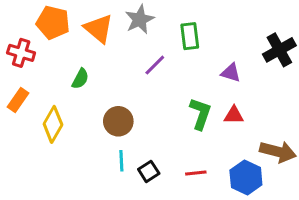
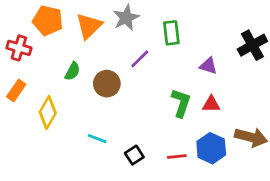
orange triangle: (99, 29) -> (89, 26), turned 36
brown circle: (118, 121) -> (107, 84), moved
cyan line: (121, 161) -> (97, 139), moved, turned -66
blue hexagon: (246, 177) -> (211, 148), moved

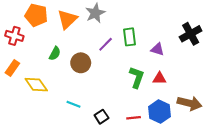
green rectangle: (171, 33) -> (129, 37), moved
yellow diamond: (48, 112) -> (36, 85), turned -65

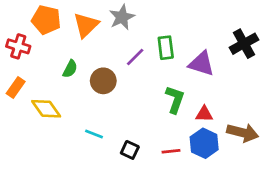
purple triangle: (157, 49) -> (202, 64), size x1.5
red triangle: (159, 78) -> (204, 114), moved
black square: (101, 117) -> (130, 150), turned -32

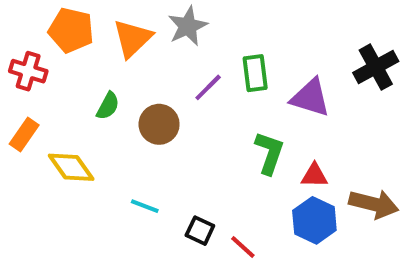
red line: (171, 151) -> (243, 247), moved, turned 48

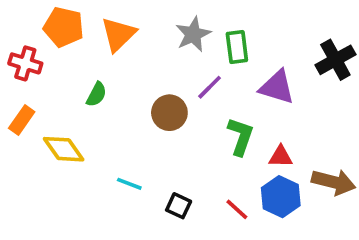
gray star: (188, 26) -> (193, 34), moved
green rectangle: (255, 73) -> (237, 47), moved
purple line: (208, 87) -> (210, 87), moved
brown circle: (159, 124) -> (169, 113), moved
red line: (243, 247) -> (237, 209), moved

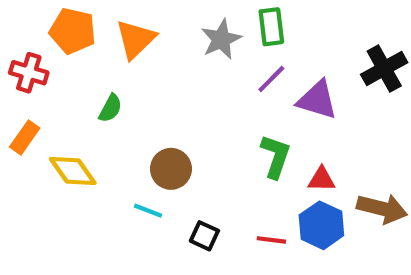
green rectangle: (237, 47) -> (271, 27), moved
purple line: (210, 87) -> (271, 79), moved
brown circle: (169, 113) -> (171, 169), moved
red line: (237, 209) -> (271, 240), turned -35

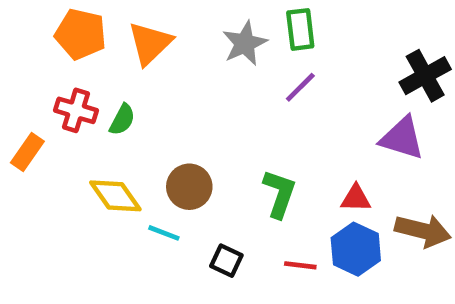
red cross: (29, 73) -> (76, 110), moved
purple triangle: (317, 100) -> (402, 138), moved
green L-shape: (275, 156) -> (279, 194), moved
yellow diamond: (73, 171) -> (115, 196), moved

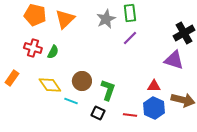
orange rectangle: (27, 152) -> (12, 78), moved
green L-shape: (279, 194) -> (108, 90), moved

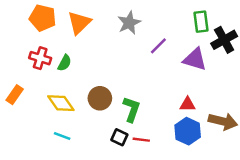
green rectangle: (130, 13) -> (201, 22), moved
purple triangle: (174, 60) -> (195, 59), moved
cyan line: (71, 101) -> (62, 136), moved
red line: (130, 115) -> (141, 140), moved

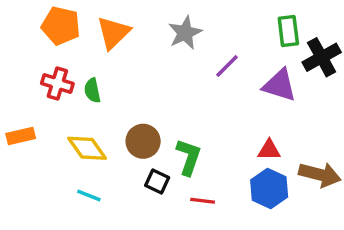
green semicircle: (65, 63) -> (92, 91), turned 140
orange rectangle: (15, 95) -> (21, 136), turned 42
black square: (119, 137) -> (157, 181), moved

